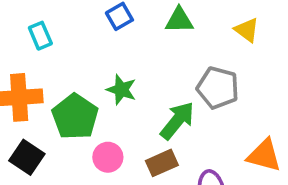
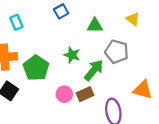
green triangle: (179, 20) -> (95, 26), moved
green star: (121, 90) -> (72, 55), moved
pink circle: (108, 157) -> (64, 94), moved

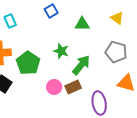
gray pentagon: (117, 52) -> (116, 52), moved

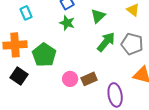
green triangle: (82, 24) -> (98, 16), turned -42
green star: (61, 51) -> (67, 23), moved
green arrow: (81, 65) -> (106, 42), moved

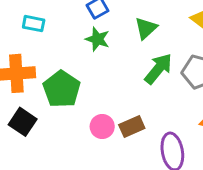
cyan rectangle: (26, 13) -> (34, 24), turned -56

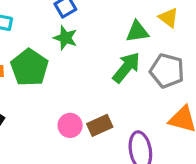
green triangle: (146, 28) -> (137, 32), moved, turned 35
green pentagon: (62, 89) -> (29, 68), moved

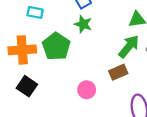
brown rectangle: (100, 125) -> (118, 72), moved

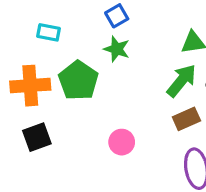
brown rectangle: (118, 72) -> (186, 119), moved
black square: (27, 86) -> (37, 137), turned 36

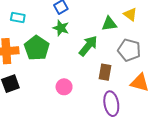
green arrow: (181, 81) -> (88, 46), moved
brown rectangle: (186, 119) -> (105, 72), turned -56

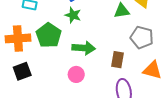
green arrow: (88, 46) -> (84, 48), moved, turned 55

